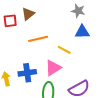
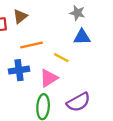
blue cross: (27, 73) -> (19, 70), moved

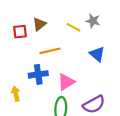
blue triangle: (82, 37) -> (97, 54), moved, turned 42
yellow line: (61, 58) -> (74, 27), moved

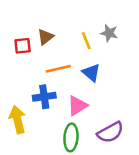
yellow line: (74, 27) -> (86, 41), turned 40
blue triangle: (97, 54) -> (91, 73), moved
yellow arrow: (16, 94) -> (18, 120), size x1.5

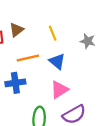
gray star: (109, 33) -> (88, 41), moved
pink triangle: (77, 106) -> (59, 90), moved

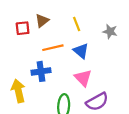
pink triangle: (59, 90) -> (83, 78), turned -42

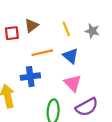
gray star: (110, 31) -> (92, 31), moved

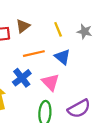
blue cross: (30, 77) -> (22, 78), turned -30
pink triangle: (73, 83) -> (50, 82), moved

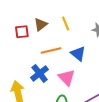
yellow line: (58, 29) -> (66, 23), moved

